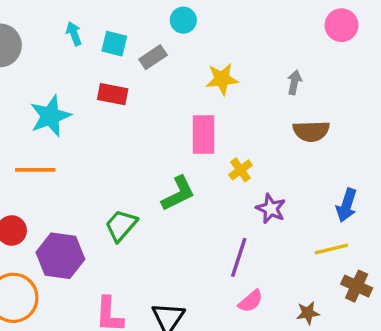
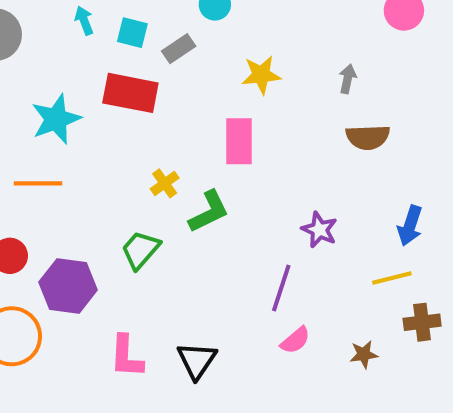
red rectangle: (113, 94) -> (130, 93), size x1.5
yellow cross: (241, 170) -> (165, 183), moved
brown cross: (357, 286) -> (422, 322), turned -32

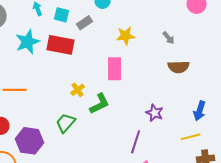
gray arrow: (348, 79) -> (169, 38), turned 128
cyan star: (56, 119) -> (28, 42), moved

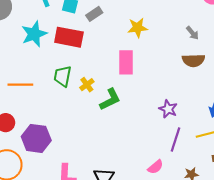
gray arrow: (169, 38) -> (192, 33), moved
green trapezoid: (66, 123) -> (63, 76), moved, turned -30
purple line: (136, 142) -> (176, 140), moved

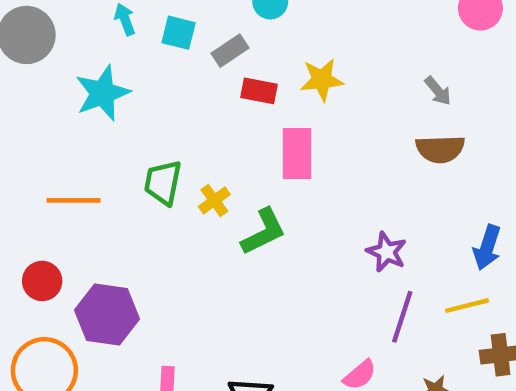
red rectangle: (69, 37) -> (259, 91), moved, size x0.6

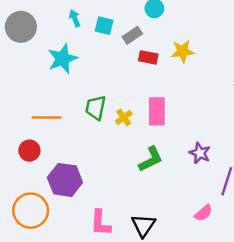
pink rectangle: (297, 154) -> (157, 111), moved
green L-shape: (264, 232) -> (151, 159), moved
purple star: (387, 252) -> (200, 153), moved
red circle: (42, 281) -> (29, 151), moved

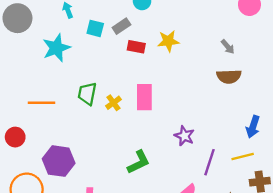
cyan square: (104, 26) -> (95, 28), moved
red circle: (29, 151) -> (15, 137), moved
green L-shape: (151, 159) -> (139, 162), moved

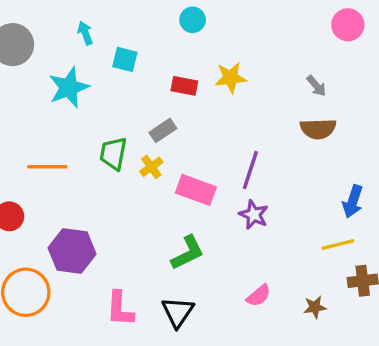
gray rectangle: (121, 26) -> (163, 130), moved
pink rectangle: (144, 97) -> (196, 190), moved, turned -70
purple line: (209, 162) -> (250, 170), moved

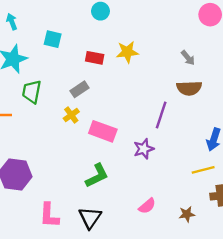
cyan arrow: (85, 33) -> (12, 22), moved
green trapezoid: (113, 154) -> (32, 92), moved
purple line: (250, 170) -> (161, 115), moved
purple star: (254, 215) -> (144, 149), turned 30

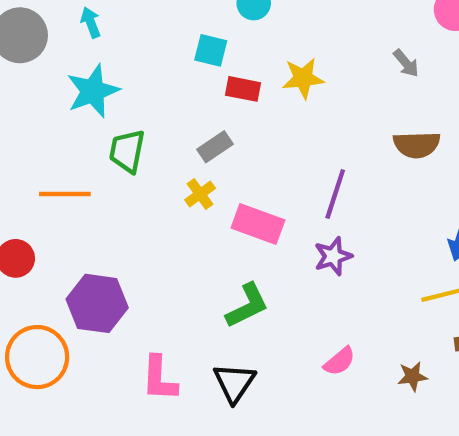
cyan square: (53, 39) -> (211, 50), moved
gray arrow: (188, 58) -> (406, 63), moved
purple line: (161, 115) -> (335, 194), moved

